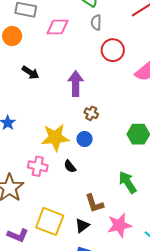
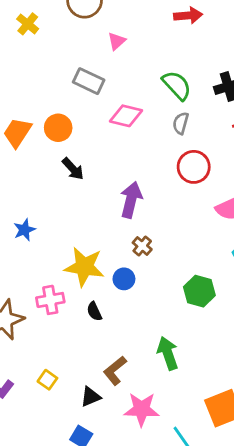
orange circle: (12, 36) -> (58, 128), moved
pink cross: (38, 166) -> (50, 300), turned -36
brown L-shape: (94, 203) -> (115, 371), turned 55
yellow square: (50, 221) -> (47, 380), size x0.5

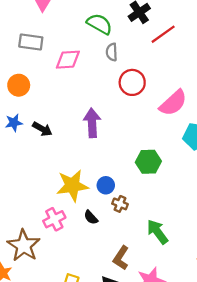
black arrow: (73, 169) -> (42, 129), moved
blue star: (24, 230) -> (14, 123), moved, turned 30
brown cross: (142, 246) -> (120, 204), moved
green hexagon: (199, 291) -> (148, 162), moved

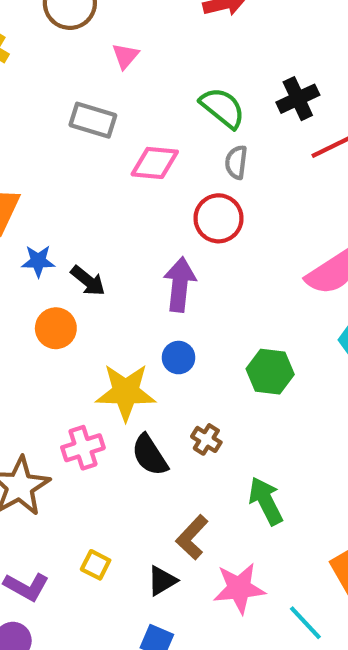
red circle: (132, 82) -> (219, 218), moved
orange circle: (19, 85) -> (56, 328), moved
blue circle: (106, 185) -> (179, 358), moved
black semicircle: (91, 217) -> (150, 455), size x1.5

